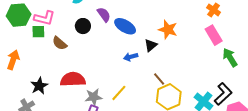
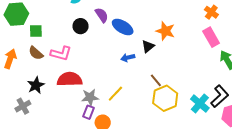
pink L-shape: (44, 18) -> (61, 53), moved
brown semicircle: (60, 43) -> (36, 53), moved

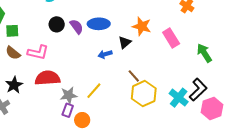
purple semicircle: (102, 15) -> (77, 27), moved
blue ellipse: (123, 27) -> (99, 24), turned -30
pink rectangle: (211, 37) -> (171, 38), moved

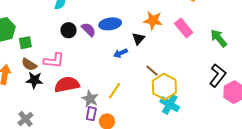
black star: (14, 85) -> (34, 80), moved, turned -30
gray star: (69, 95) -> (90, 99), turned -30
cyan cross: (179, 98) -> (170, 104), moved

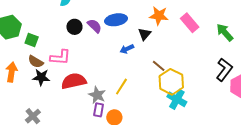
green square: (25, 43) -> (32, 40), turned 32

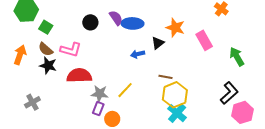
purple semicircle: (94, 26) -> (116, 18), moved
brown line: (159, 66) -> (166, 77), turned -40
gray star: (97, 95) -> (100, 94), turned -30

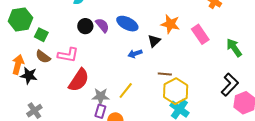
purple semicircle: (116, 18) -> (102, 25), moved
blue ellipse: (132, 23) -> (127, 24), turned 30
black star: (48, 66) -> (29, 76), moved
red semicircle: (79, 76) -> (79, 80), turned 130

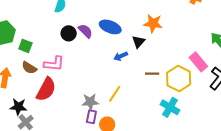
pink rectangle: (200, 34) -> (198, 62), moved
black star: (29, 76) -> (18, 107), moved
red semicircle: (79, 80) -> (46, 89), moved
yellow hexagon: (176, 91) -> (179, 79), moved

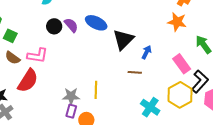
orange star: (153, 23) -> (177, 22), moved
black triangle: (138, 42) -> (123, 39), size x1.6
blue arrow: (121, 56) -> (146, 52), moved, turned 136
yellow hexagon: (179, 79) -> (180, 95), moved
yellow line: (115, 94) -> (96, 90), turned -36

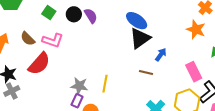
blue ellipse: (96, 23) -> (137, 21), moved
green square: (10, 36) -> (49, 13), moved

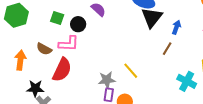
black circle: (74, 14) -> (78, 24), moved
brown line: (146, 73) -> (167, 49), turned -56
yellow line: (105, 84) -> (131, 71), turned -36

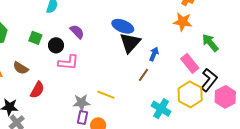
pink L-shape: (69, 44) -> (68, 62), moved
red semicircle: (62, 70) -> (37, 90), size x0.7
yellow line: (131, 71) -> (106, 95), turned -30

